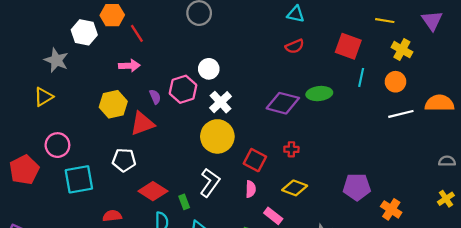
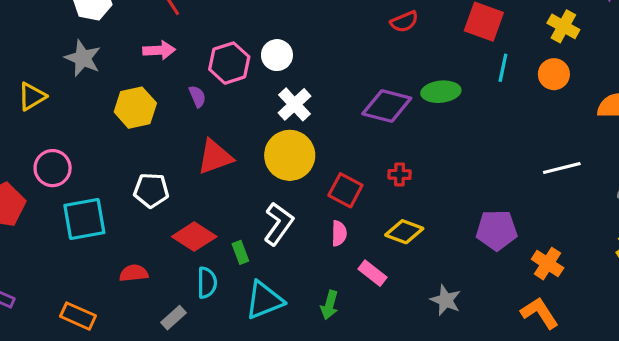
gray star: (56, 60) -> (83, 58), moved
pink hexagon: (183, 89) -> (229, 63), moved
white line: (401, 114) -> (562, 168), moved
red triangle: (142, 124) -> (215, 157), moved

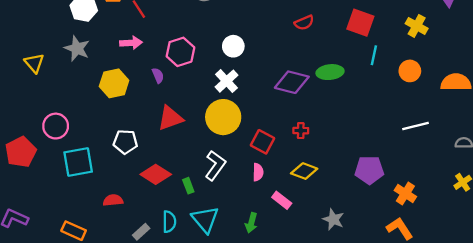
white circle: (277, 55) -> (233, 46), moved
orange circle: (554, 74) -> (410, 71), moved
yellow triangle: (32, 96) -> (34, 63), moved, turned -40
cyan semicircle: (207, 283) -> (169, 222), moved
cyan triangle: (264, 300) -> (205, 219), turned -48

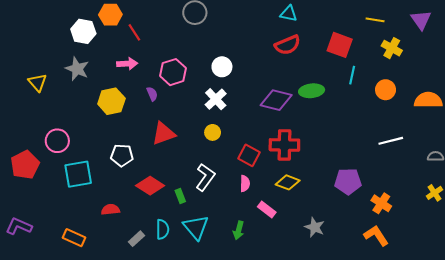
red semicircle: (304, 23) -> (288, 45), size x1.4
yellow circle: (223, 117) -> (213, 132), size x0.5
red cross: (301, 131) -> (284, 145), size x2.0

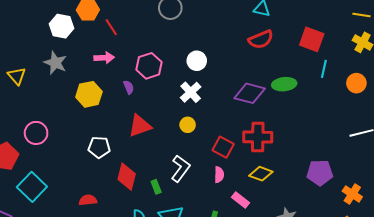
yellow line: (375, 20) -> (361, 15), moved
cyan square: (78, 174) -> (32, 187), moved, turned -36
red diamond: (150, 186) -> (127, 177), turned 72

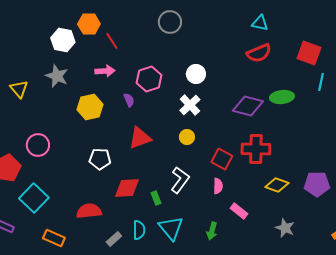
yellow diamond: (261, 174) -> (277, 185), moved
red diamond: (127, 177) -> (127, 188), turned 72
red semicircle: (88, 200) -> (89, 211), size x1.4

